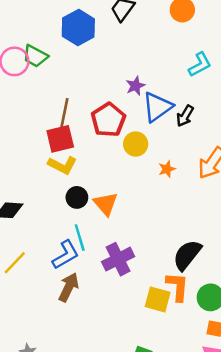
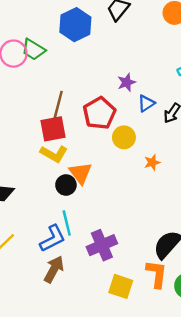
blue triangle: (157, 107) -> (146, 103), size x0.6
orange triangle: (106, 204) -> (80, 173), moved
yellow square: (158, 299) -> (121, 286), moved

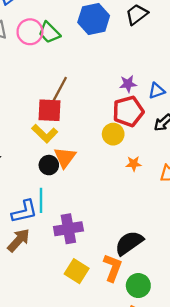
blue triangle: (146, 103) -> (157, 91), moved
red pentagon: (99, 113) -> (128, 111), moved

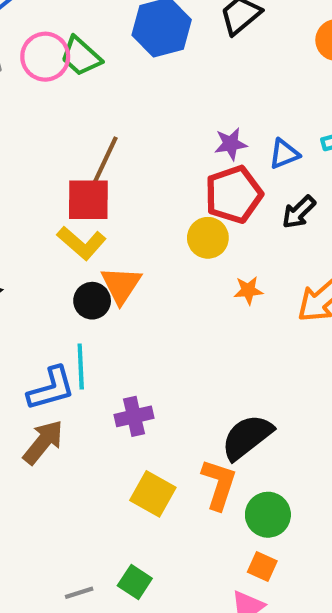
purple cross: (68, 229) -> (134, 416), size x0.7

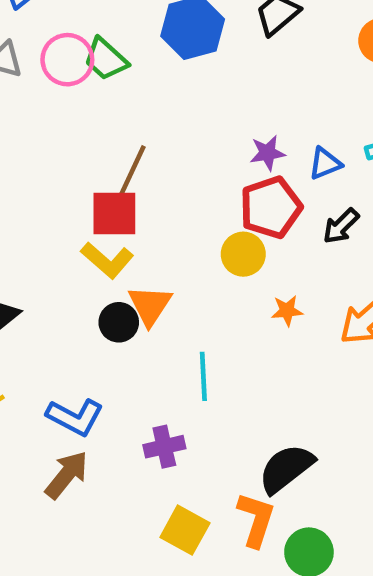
cyan line: (81, 367) -> (203, 376), moved
blue L-shape: (51, 388) -> (75, 417), turned 44

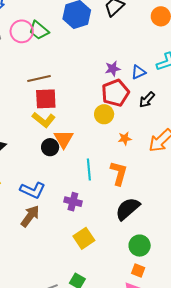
brown line: (132, 170) -> (39, 78), moved, turned 55
purple cross: (164, 447) -> (73, 202), turned 30
orange L-shape: (256, 520) -> (119, 173), moved
yellow square: (185, 530) -> (84, 238), turned 30

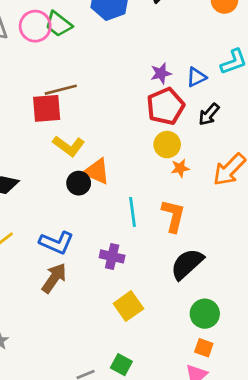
red square: (46, 99) -> (47, 108), moved
yellow circle: (104, 114) -> (167, 145), moved
orange triangle: (64, 139) -> (97, 171), turned -35

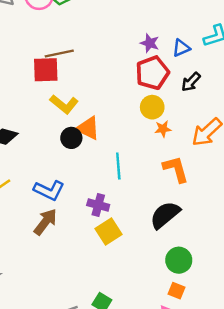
purple star: (161, 73) -> (150, 43), turned 30
orange L-shape: (173, 216) -> (176, 169), moved, turned -32
yellow square: (128, 306) -> (108, 232), moved

